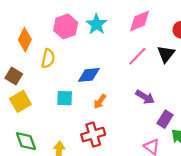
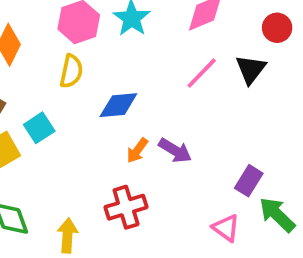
yellow semicircle: (48, 58) -> (71, 71), moved
purple arrow: (145, 97) -> (175, 151), moved
cyan square: (65, 98) -> (39, 128), moved, turned -35

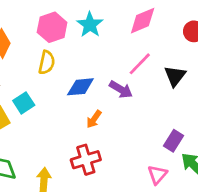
black triangle: (251, 69) -> (175, 76), moved
purple arrow: (175, 151) -> (121, 89), moved
pink triangle: (226, 228) -> (157, 175), turned 35

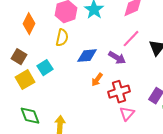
red cross: (86, 160) -> (119, 92), moved
pink triangle: (157, 175) -> (127, 114), moved

